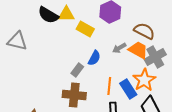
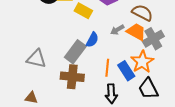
gray triangle: (17, 41) -> (36, 59), moved
gray rectangle: (77, 70) -> (75, 52), size x1.6

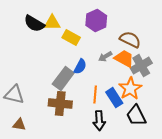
gray triangle: (36, 59) -> (14, 95), moved

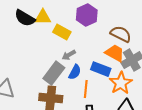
gray arrow: (105, 57) -> (69, 55), moved
blue semicircle: (80, 67) -> (75, 72), moved
blue rectangle: (114, 98) -> (101, 69), moved, turned -36

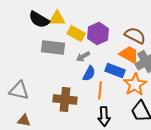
purple hexagon: (87, 15) -> (98, 33), moved
gray rectangle: (54, 73) -> (53, 47), moved, turned 60

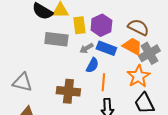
yellow rectangle: (76, 33) -> (79, 25), turned 54
blue rectangle: (115, 70) -> (106, 48), moved

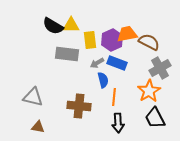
orange trapezoid: (132, 46) -> (127, 34), moved, turned -40
blue semicircle: (92, 65) -> (103, 80), turned -42

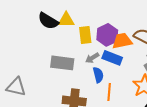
orange trapezoid: (127, 34) -> (122, 41), moved
gray rectangle: (67, 54) -> (62, 63), moved
gray triangle: (33, 97) -> (16, 87), moved

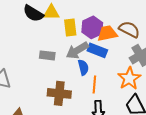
gray arrow: (92, 58) -> (77, 50), size x1.6
gray rectangle: (62, 63) -> (47, 55), size x0.7

